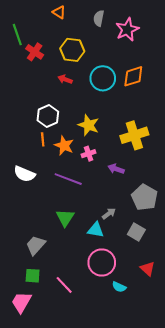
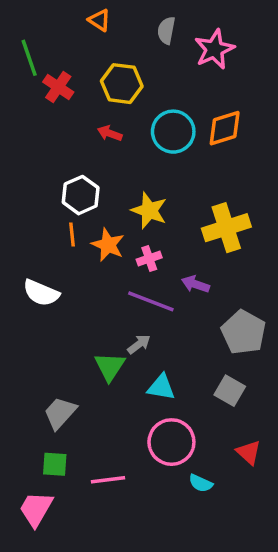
purple line: (68, 179) -> (151, 301), moved
gray arrow: (109, 214) -> (139, 344), moved
pink line: (64, 285) -> (108, 480), turned -54

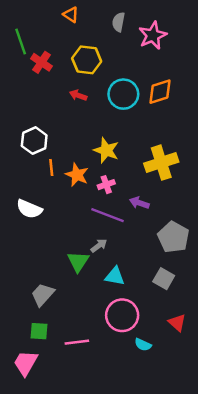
white hexagon: (81, 195) -> (34, 141), moved

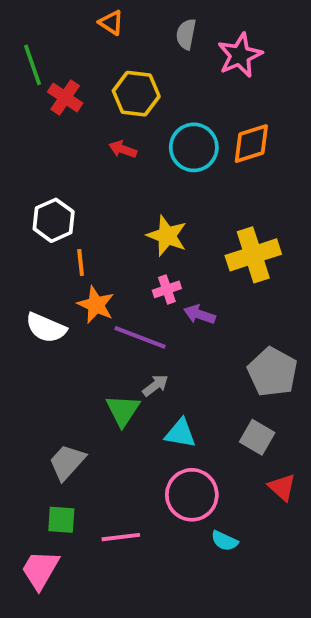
orange star: (77, 175) -> (96, 305), moved
purple arrow: (139, 203) -> (200, 314), moved
purple line: (107, 215) -> (140, 337), moved
red triangle: (177, 323) -> (282, 487), moved

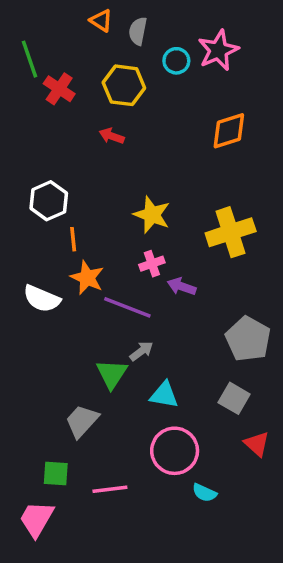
gray semicircle: (186, 34) -> (138, 31), moved
cyan circle: (194, 147) -> (176, 61), moved, size x0.6
gray trapezoid: (67, 462) -> (82, 421), moved

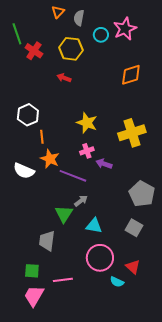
orange triangle: (101, 21) -> (58, 12), turned 40
gray trapezoid: (82, 421) -> (47, 241), turned -35
red triangle: (257, 444) -> (133, 267), moved
pink trapezoid: (36, 519) -> (34, 296), moved

